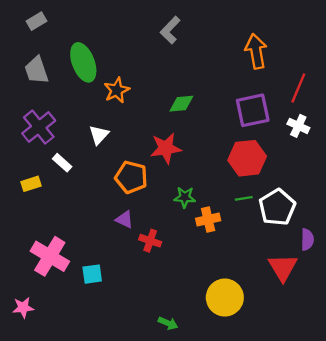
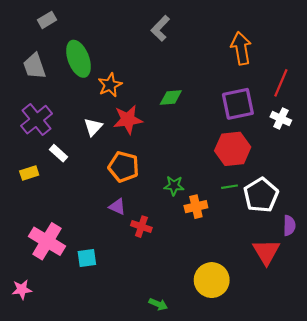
gray rectangle: (36, 21) -> (47, 20), moved
red star: (166, 148) -> (128, 120), moved

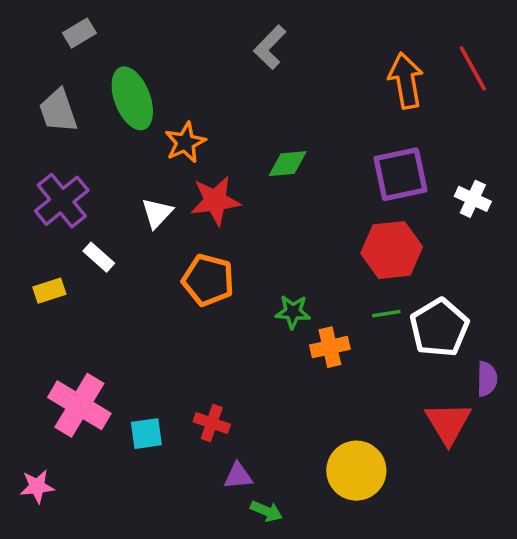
red line: (281, 83) -> (473, 68), moved, turned -52
purple triangle: (117, 207) -> (238, 476), moved, turned -30
red cross: (141, 227) -> (212, 423), moved

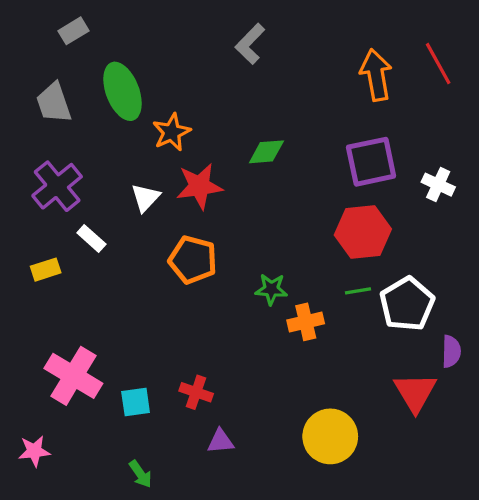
green arrow: (266, 511) -> (141, 474), moved, turned 32

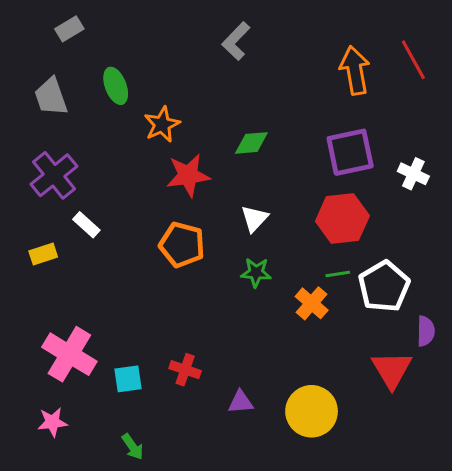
green ellipse: (123, 91) -> (116, 86), size x0.7
white triangle: (145, 198) -> (254, 219), moved
orange cross: (306, 322) -> (312, 303), moved, turned -36
purple triangle: (221, 441) -> (241, 402), moved
pink star: (34, 451) -> (52, 422), moved

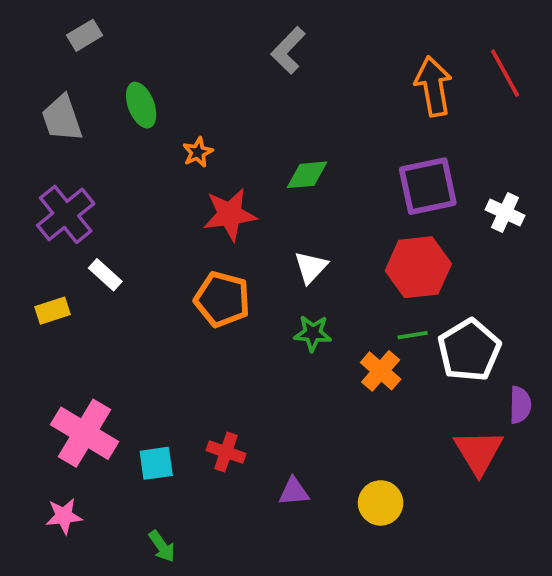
orange star: (162, 124) -> (198, 152), size x0.7
yellow circle: (312, 411) -> (381, 503), size x0.7

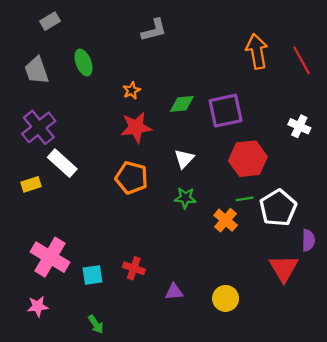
gray L-shape: (288, 50) -> (154, 30), moved, turned -148
red line: (505, 73) -> (302, 60), moved
orange star: (198, 152) -> (132, 90), moved
purple square: (428, 186) -> (226, 111), moved
white rectangle: (105, 275) -> (62, 163), size x1.5

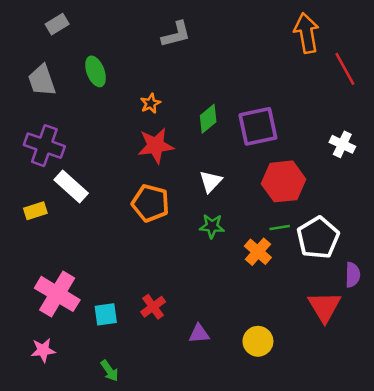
orange arrow: (257, 51) -> (307, 33), moved
green diamond: (182, 104) -> (208, 119), turned -35
purple cross: (39, 127) -> (44, 146), turned -32
red cross: (134, 268) -> (153, 307), turned 35

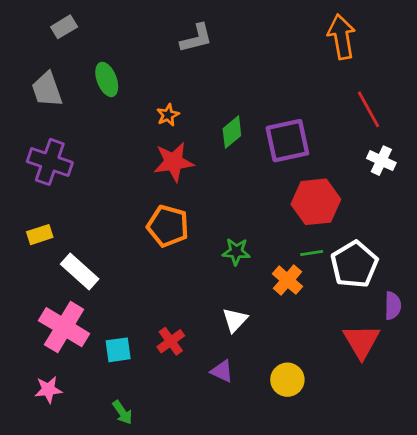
red line: (345, 69) -> (369, 109), moved
white triangle: (211, 181) -> (235, 320), moved
white rectangle: (71, 187) -> (80, 272), moved
purple triangle: (199, 334) -> (222, 371), turned 30

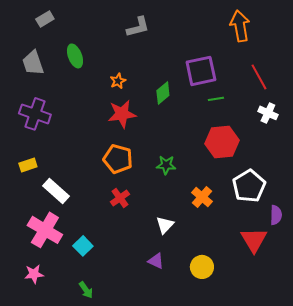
purple square: (287, 141) -> (201, 71), moved
green star: (236, 252) -> (166, 165), moved
green line: (312, 253) -> (216, 99), moved
red cross: (171, 341) -> (120, 198), moved
cyan square: (118, 350) -> (83, 246), turned -36

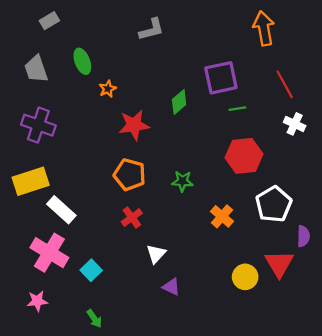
orange star: (118, 81) -> (108, 89), moved
yellow rectangle: (28, 165) -> (31, 181), size x1.8
white triangle: (165, 225) -> (156, 254), moved
yellow circle: (202, 267) -> (245, 277), moved

